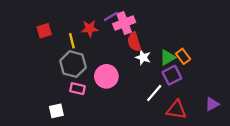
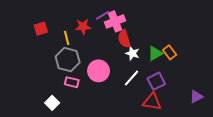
purple square: (172, 75) -> (156, 81), moved
white line: (154, 93) -> (131, 78), moved
red triangle: (176, 110) -> (152, 102), moved
white square: (56, 111) -> (52, 103), turned -32

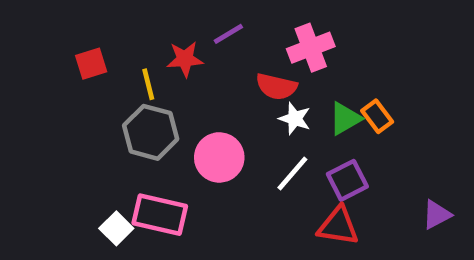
pink cross: (115, 21) -> (311, 48), moved
red semicircle: (124, 39) -> (276, 87), turned -60
pink rectangle: (72, 82) -> (160, 215), moved, size x1.6

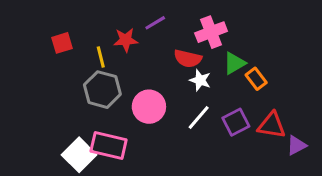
green triangle: (345, 119) -> (234, 63), moved
red triangle: (338, 226) -> (272, 125), moved
white square: (116, 228) -> (79, 155), size x1.5

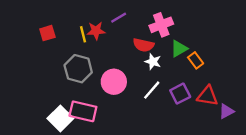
yellow line: (101, 57) -> (83, 34), moved

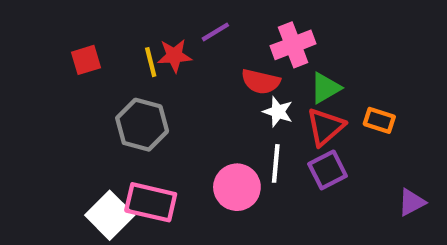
orange rectangle: (196, 60) -> (379, 120), moved, turned -35
pink circle: (114, 82) -> (237, 187), moved
white line: (152, 90) -> (276, 163), turned -36
red triangle: (207, 96) -> (325, 127), moved, turned -50

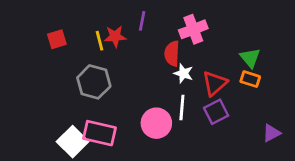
purple line: (215, 32) -> (142, 21), turned -48
red semicircle: (261, 82) -> (172, 53), turned 80
green triangle: (325, 88) -> (250, 58), moved, turned -40

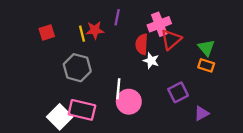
red triangle: (215, 83) -> (171, 40), moved
white line: (182, 108) -> (118, 89), moved
purple triangle: (272, 133) -> (201, 113), moved

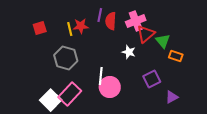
red semicircle: (142, 44) -> (111, 21), moved
green triangle: (206, 48) -> (163, 41), moved
pink rectangle: (82, 110) -> (70, 94), turned -60

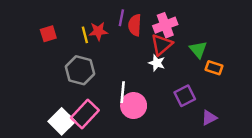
red triangle: (146, 34) -> (162, 45), moved

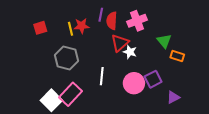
red triangle: (162, 45) -> (120, 43), moved
pink circle: (134, 106) -> (134, 83), moved

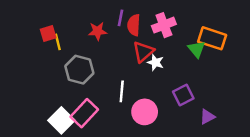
yellow line: (70, 29) -> (58, 42), moved
orange rectangle: (177, 56) -> (212, 38), moved, size x1.6
pink circle: (134, 83) -> (145, 112), moved

